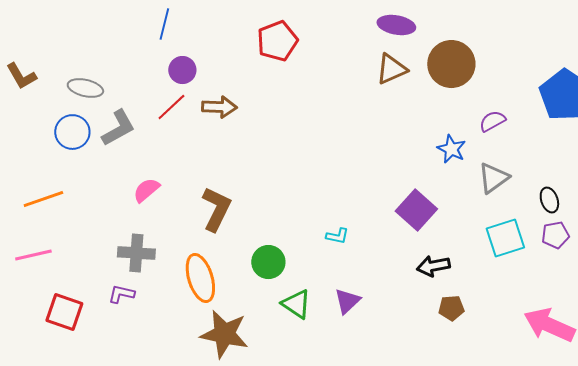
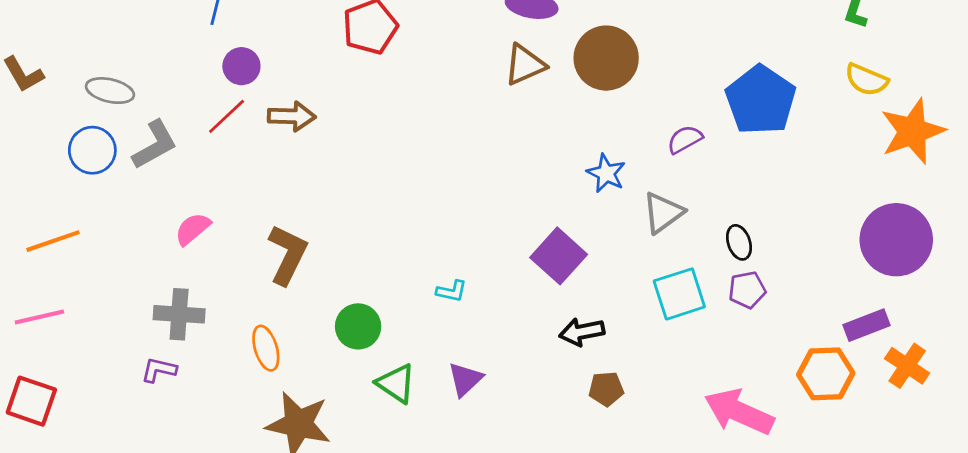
purple semicircle: (492, 121) -> (685, 139), moved
orange ellipse: (200, 278) -> (266, 348), size x0.7
red square: (64, 312) -> (31, 401), moved

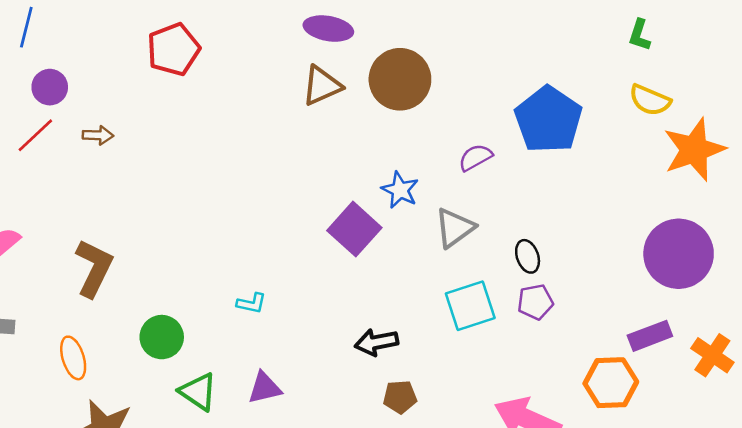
brown arrow: (292, 116) -> (98, 135), size x0.7
purple square: (559, 256) -> (354, 229), moved
orange cross: (907, 366) -> (712, 355), moved
purple triangle: (465, 379) -> (265, 388), turned 30

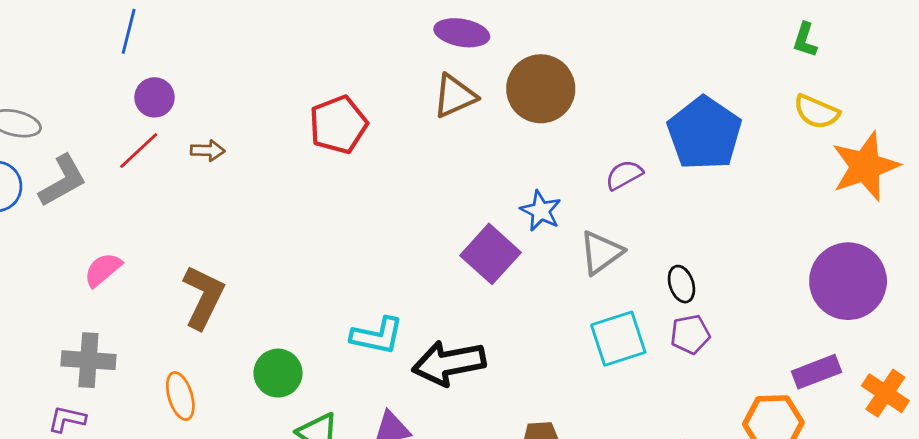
red pentagon: (173, 49) -> (338, 125), moved
cyan L-shape: (252, 303) -> (377, 336), size x1.6
black arrow: (377, 342) -> (449, 363), moved, size x1.5

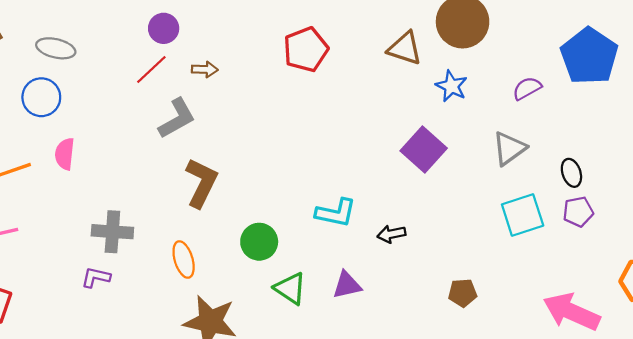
brown triangle: (455, 96) -> (405, 48), moved, turned 42
gray L-shape: (63, 181) -> (177, 118), moved
blue star: (541, 211) -> (451, 86), moved
pink semicircle: (103, 270) -> (65, 154), moved, turned -44
black arrow: (449, 363) -> (391, 234), size x0.5

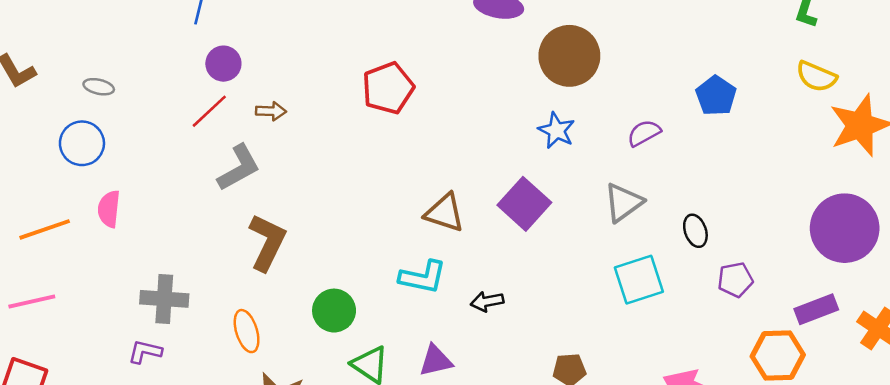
gray ellipse: (56, 48) -> (99, 87), size x0.7
brown triangle: (405, 48) -> (445, 213), moved
blue pentagon: (589, 56) -> (716, 96), size x0.6
purple pentagon: (578, 212) -> (735, 280), moved

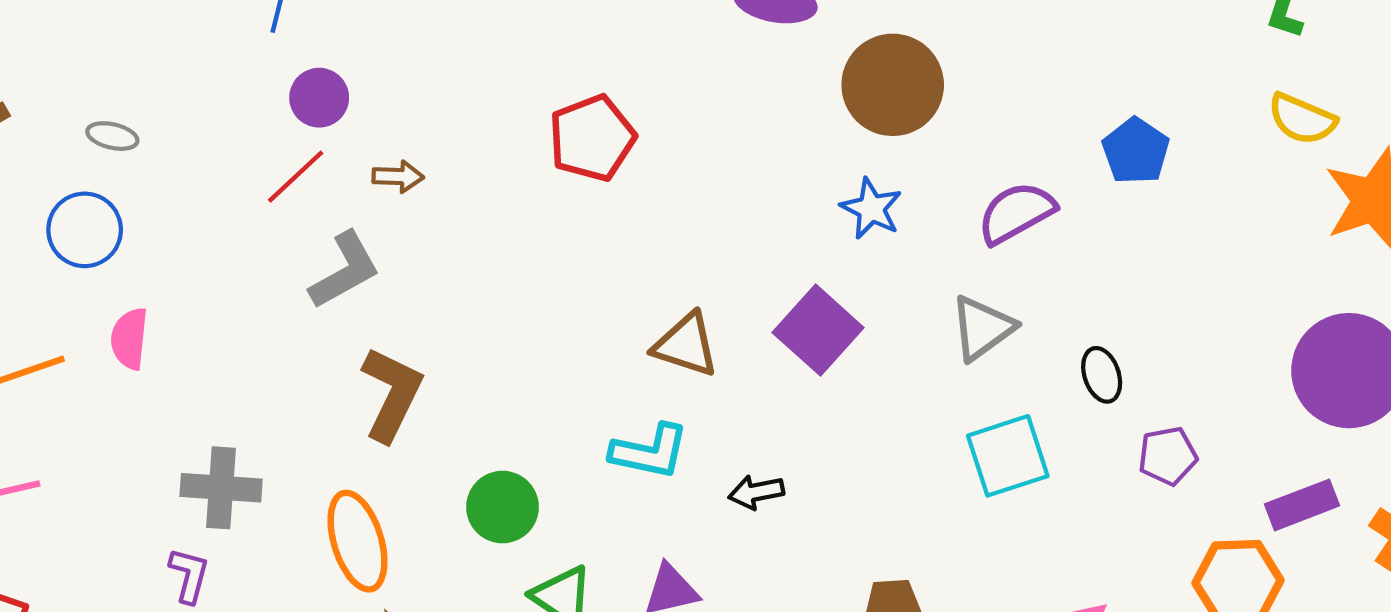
purple semicircle: (644, 133) -> (1016, 213), size x1.4
orange ellipse: (247, 331) -> (358, 541), size x1.4
purple L-shape: (145, 352) -> (189, 575), turned 92

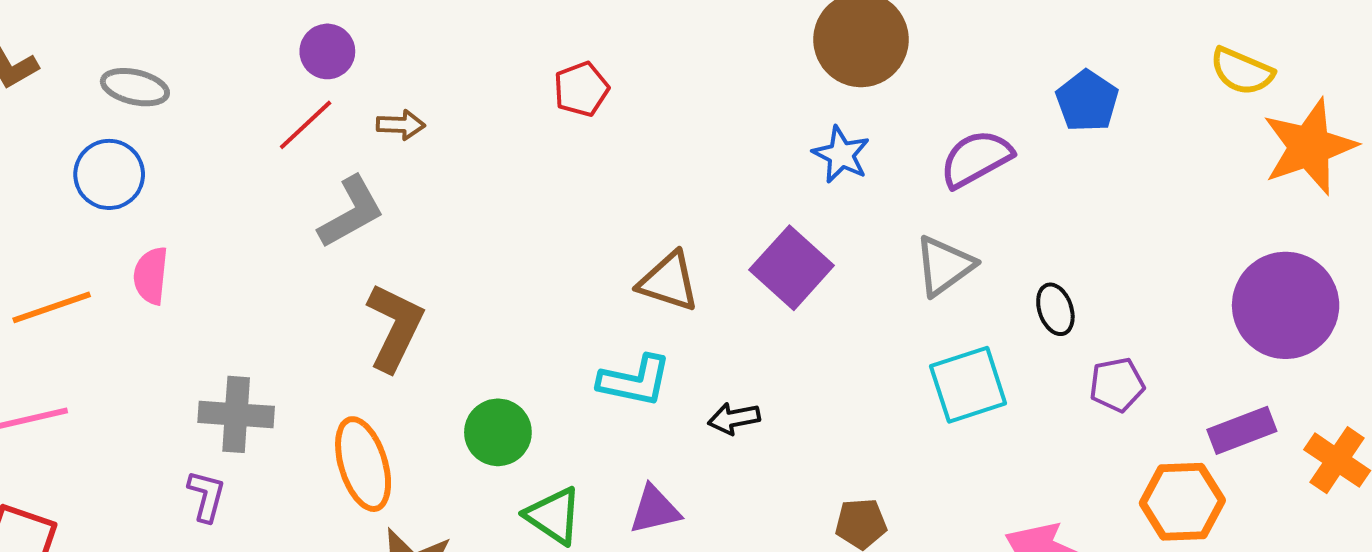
gray ellipse: (112, 136) -> (135, 87), size x1.4
red pentagon: (592, 138) -> (581, 89), size x0.7

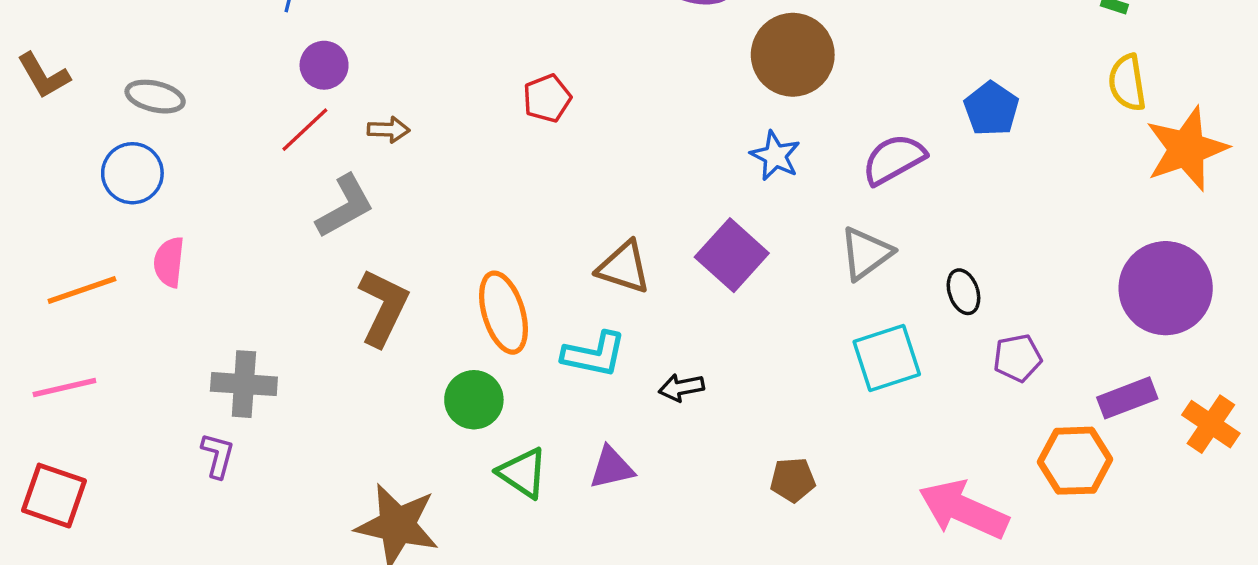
yellow semicircle: (1242, 71) -> (1127, 83), turned 58
orange ellipse: (363, 464) -> (504, 313), moved

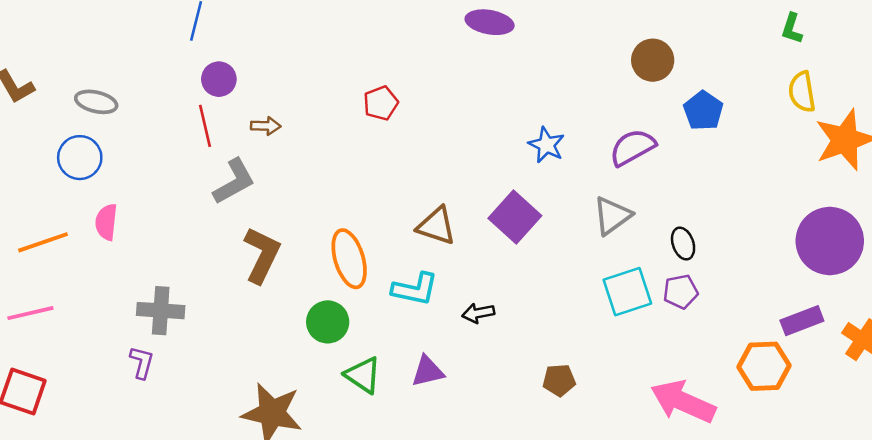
brown circle: (793, 55) -> (653, 60), moved, size x0.7
red line: (305, 130) -> (205, 126), turned -60
purple pentagon: (1017, 358) -> (681, 292), moved

